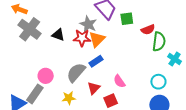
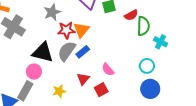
gray star: (88, 24) -> (52, 12), moved, turned 30
black triangle: (58, 35) -> (43, 52), moved, size x1.6
gray semicircle: (76, 72) -> (67, 51), moved

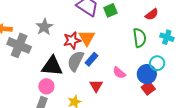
gray star: (52, 12) -> (44, 27), moved
red semicircle: (131, 15) -> (152, 14), moved
green semicircle: (143, 26) -> (140, 38), moved
blue circle: (150, 89) -> (147, 74), moved
red square: (101, 90) -> (148, 88), moved

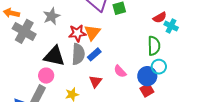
cyan cross: (167, 37) -> (171, 26), moved
green semicircle: (140, 38) -> (154, 46), moved
gray semicircle: (76, 61) -> (78, 54), turned 150

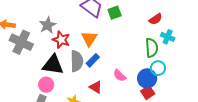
cyan cross: (171, 26) -> (168, 37), moved
red star: (77, 33) -> (61, 40), moved, turned 30
red triangle: (95, 81) -> (96, 87), turned -32

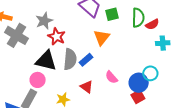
cyan cross: (168, 37) -> (163, 43), turned -32
orange triangle: (89, 39) -> (102, 37), moved
green semicircle: (152, 48) -> (138, 18), moved

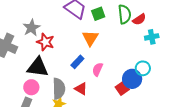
gray semicircle: (70, 59) -> (59, 89), moved
pink semicircle: (111, 77) -> (98, 69), moved, turned 72
red square: (138, 97) -> (122, 88), moved

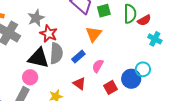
cyan cross: (152, 37) -> (155, 39), turned 32
red square: (122, 88) -> (111, 87), moved
gray semicircle: (59, 89) -> (56, 53), moved

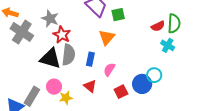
green semicircle: (130, 14) -> (174, 23), moved
gray star: (36, 18) -> (50, 18), turned -30
blue rectangle: (78, 57) -> (90, 59), turned -40
pink circle: (30, 77) -> (54, 87), moved

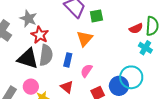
cyan circle: (154, 75) -> (131, 77), size x1.5

